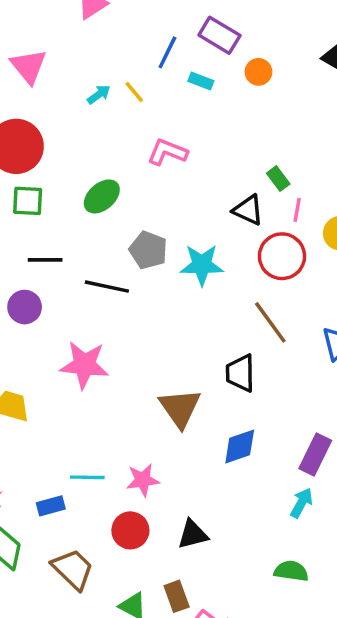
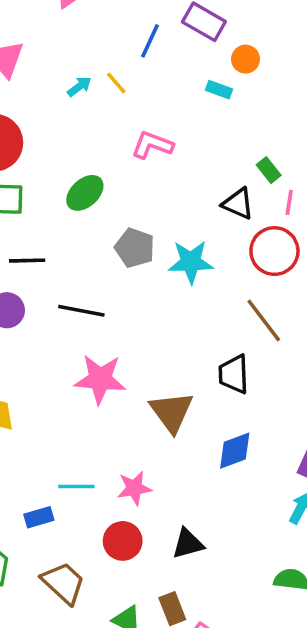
cyan rectangle: (201, 81) -> (219, 90), moved
black line: (107, 287) -> (81, 311), moved
pink star: (84, 365) -> (100, 379), moved

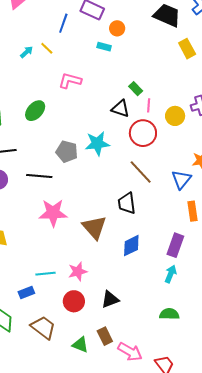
gray pentagon: (135, 248) -> (67, 152), moved

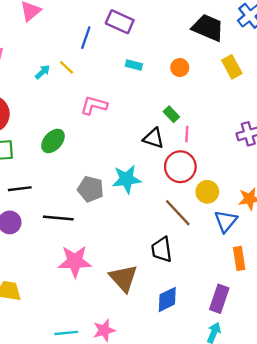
orange circle: (117, 28) -> (180, 68), moved
yellow circle: (175, 116) -> (207, 192), moved

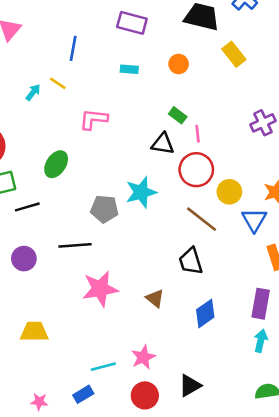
purple rectangle: (120, 22) -> (132, 23), moved
black line: (20, 189) -> (27, 207), moved
brown triangle: (124, 278) -> (155, 298), size x0.6

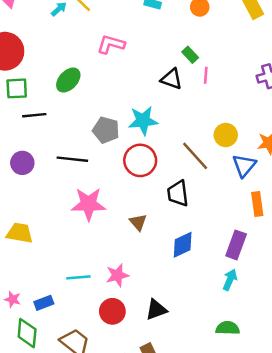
red circle: (196, 170) -> (140, 160), moved
blue rectangle: (83, 394) -> (44, 303), moved

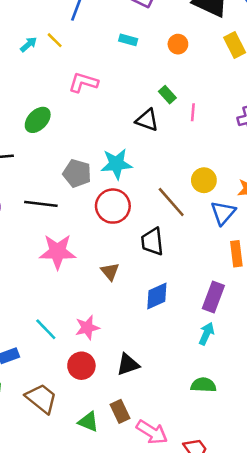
pink line: (206, 75) -> (193, 112), moved
cyan line: (78, 277) -> (46, 329), turned 50

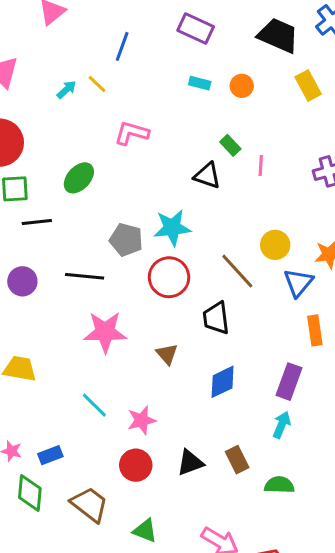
cyan rectangle: (128, 40) -> (200, 83), moved
cyan line: (46, 329) -> (94, 405), moved
brown rectangle: (120, 411) -> (237, 460), moved

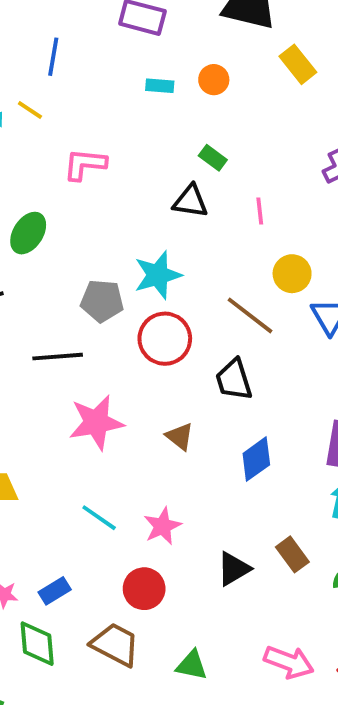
pink line: (261, 166) -> (260, 211), moved
red circle: (136, 465) -> (144, 589), moved

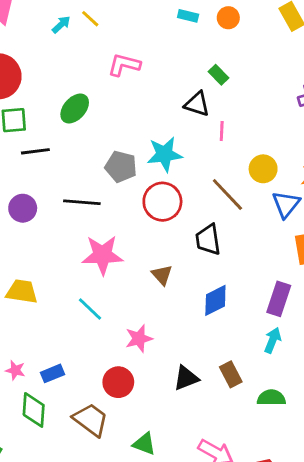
pink line: (260, 211) -> (222, 131), moved
cyan line: (99, 518) -> (90, 309), moved

